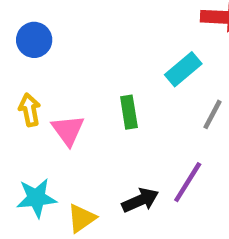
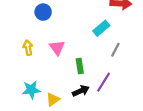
blue circle: (34, 40) -> (43, 12), moved
green rectangle: (129, 112) -> (80, 66), moved
pink triangle: (68, 130) -> (57, 48), moved

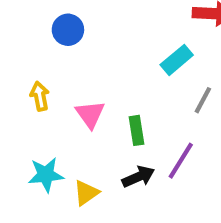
pink triangle: (57, 48) -> (90, 114), moved

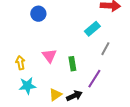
yellow arrow: (40, 96) -> (20, 63), moved
black arrow: (138, 177) -> (74, 96), moved
yellow triangle: (86, 193) -> (55, 95), moved

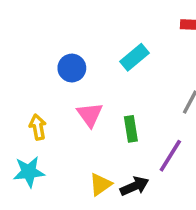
blue circle: (38, 14) -> (72, 68), moved
cyan rectangle: (92, 29) -> (134, 57), moved
cyan star: (27, 86) -> (29, 172), moved

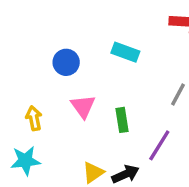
cyan rectangle: (134, 57) -> (125, 52), turned 60

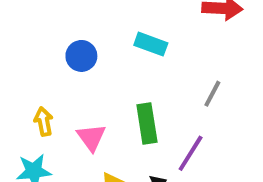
pink triangle: (83, 106) -> (91, 137), moved
green rectangle: (122, 120) -> (147, 123), size x1.4

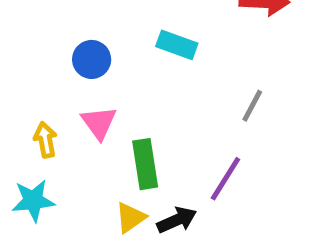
green rectangle: (147, 123) -> (145, 164), moved
pink triangle: (91, 137) -> (99, 123), moved

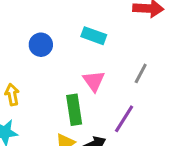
pink triangle: (99, 123) -> (94, 81), moved

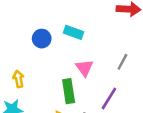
cyan rectangle: (94, 36) -> (73, 32), moved

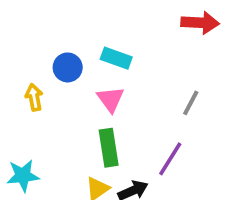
pink triangle: (84, 68) -> (111, 99), moved
yellow arrow: (18, 79) -> (34, 97), moved

